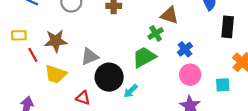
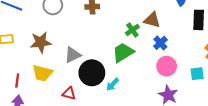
brown triangle: (170, 15) -> (152, 20), moved
red line: (33, 55) -> (17, 81), moved, turned 40

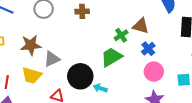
gray triangle: (73, 55) -> (52, 59), moved
cyan arrow: (112, 84) -> (100, 88), turned 64

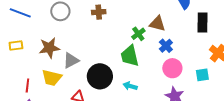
green trapezoid: (111, 57) -> (130, 56), turned -70
cyan arrow: (100, 88) -> (130, 86), moved

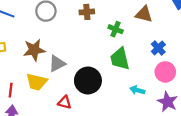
brown triangle: (157, 24) -> (144, 14), moved
green cross: (138, 34) -> (116, 29), moved, turned -32
cyan arrow: (130, 86) -> (137, 90), moved

